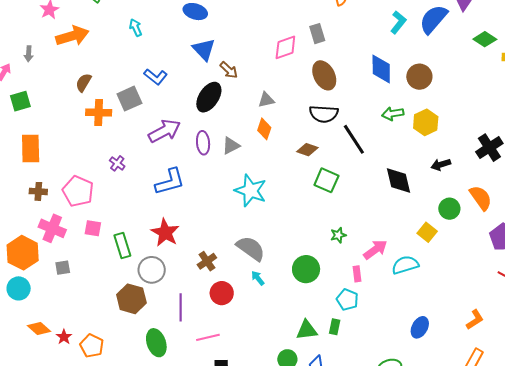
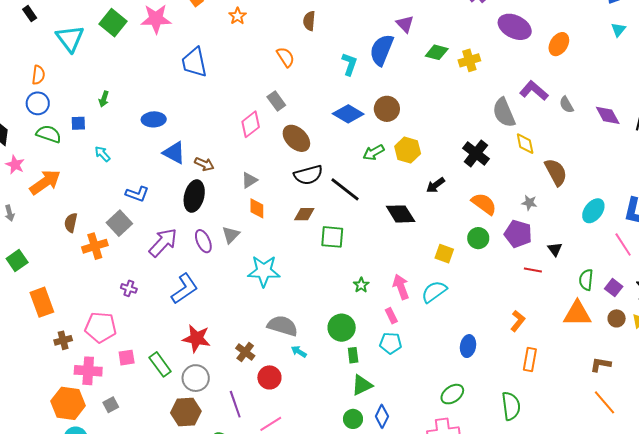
blue diamond: (381, 69) -> (348, 114), turned -40
green circle: (449, 209) -> (478, 238), moved
pink arrow: (375, 250) -> (401, 287), turned -55
green rectangle: (335, 327) -> (353, 355), moved

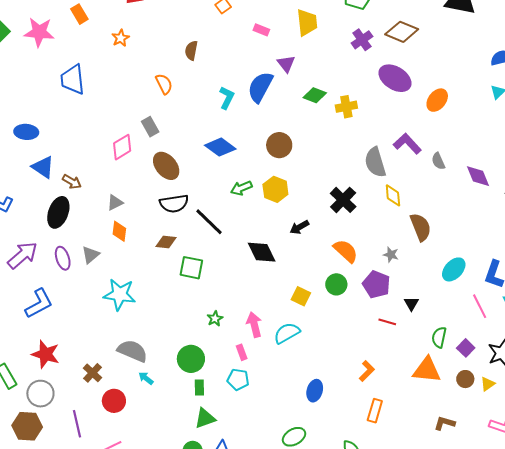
brown circle: (387, 109) -> (279, 145), moved

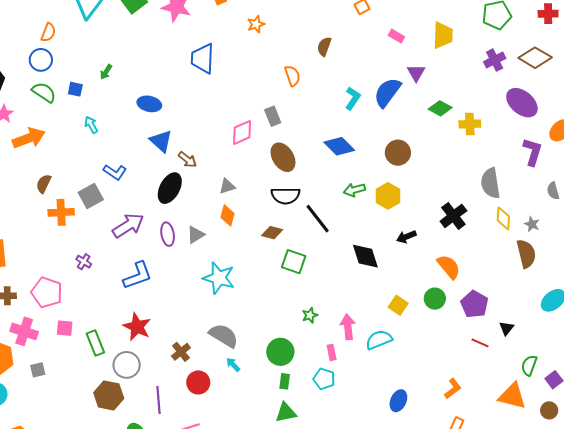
purple L-shape: (407, 144) -> (533, 152), moved, turned 52
gray star: (391, 255) -> (532, 224), moved

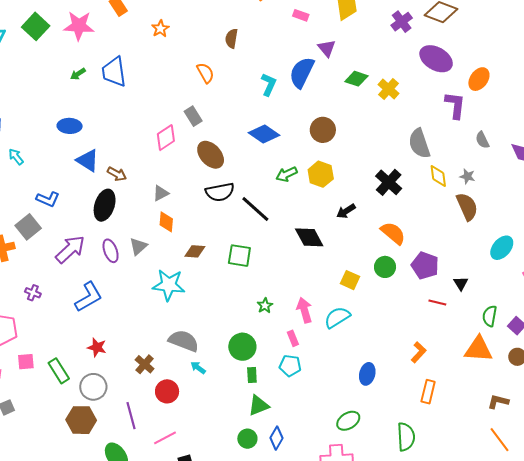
green arrow: (106, 72) -> (78, 74), moved, turned 35
yellow cross: (470, 124) -> (389, 89), turned -35
brown diamond: (272, 233) -> (195, 251), moved
red star: (137, 327) -> (97, 347), size x0.7

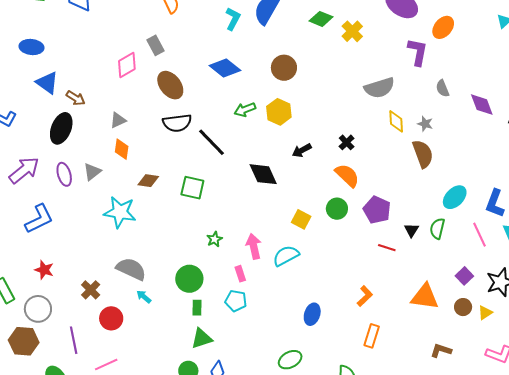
gray semicircle: (419, 143) -> (379, 88), turned -92
black cross: (389, 182) -> (347, 142), moved, size x0.6
green semicircle: (490, 316) -> (437, 229), moved

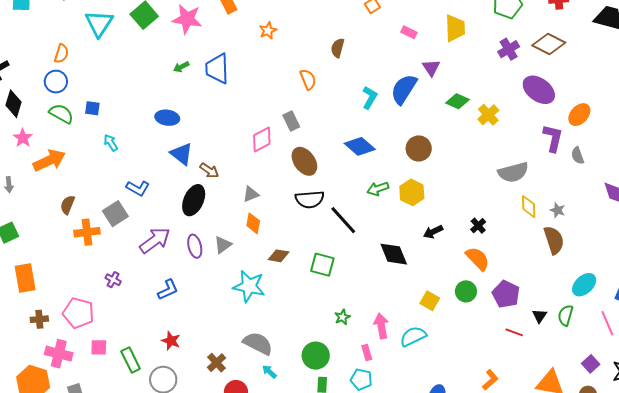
gray semicircle: (442, 88) -> (578, 156), moved
blue L-shape: (39, 219) -> (168, 290), size x0.7

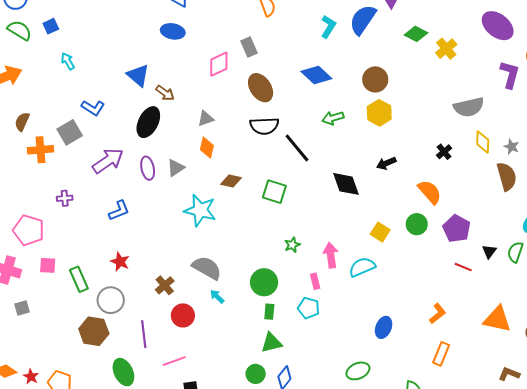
blue square: (92, 108) -> (51, 26), turned -35
blue ellipse: (167, 118) -> (173, 31), moved
yellow hexagon: (412, 192) -> (379, 113), moved
black cross: (478, 226) -> (444, 152), moved
purple cross: (113, 280) -> (65, 198), turned -35

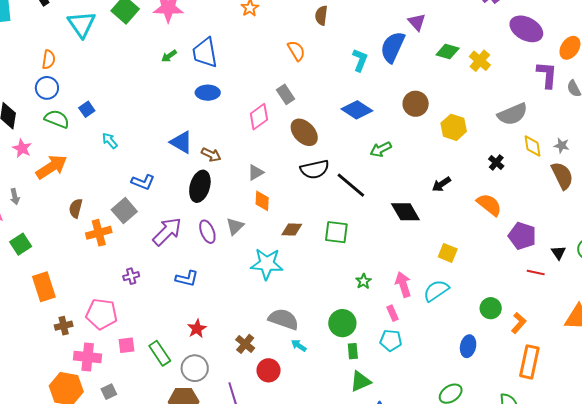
yellow hexagon: (379, 113) -> (454, 127), moved
blue L-shape: (119, 211) -> (187, 278), turned 45
green circle: (417, 224) -> (491, 308), moved
red star: (120, 262) -> (197, 329), turned 30
orange rectangle: (441, 354) -> (529, 362), size x1.4

